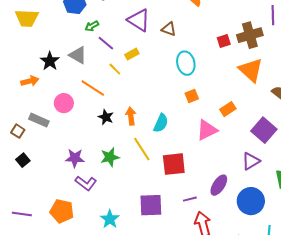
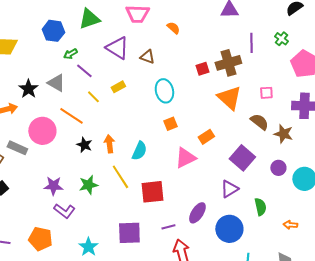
yellow rectangle: (132, 54) -> (118, 87), moved
pink circle: (64, 103) -> (42, 131), size x1.4

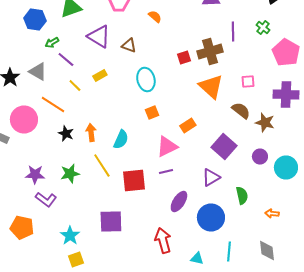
purple line: (168, 227) -> (166, 172), moved

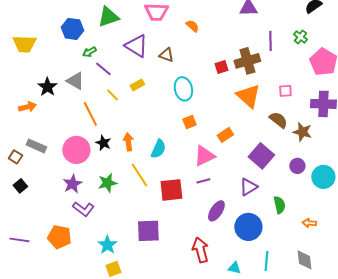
orange line: (53, 104) -> (90, 114), turned 30
pink circle: (24, 120) -> (76, 150), moved
purple star: (35, 174) -> (72, 184), turned -30

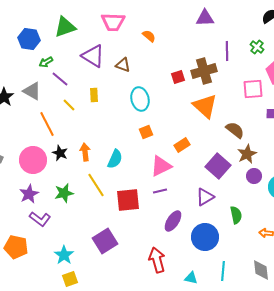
yellow rectangle: (137, 85) -> (94, 95), turned -64
pink square: (285, 91) -> (253, 89), moved, size x1.5
brown star: (302, 132) -> (247, 154), moved, turned 30
purple square: (148, 231) -> (105, 241), turned -30

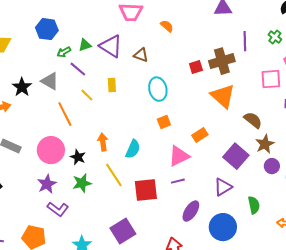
green triangle: (65, 27) -> (85, 45), moved, size x0.6
black star: (60, 153) -> (78, 157), moved

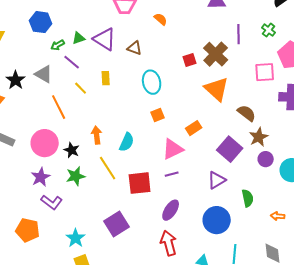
brown cross: (222, 61) -> (216, 54), turned -30
purple ellipse: (191, 211) -> (171, 210), moved

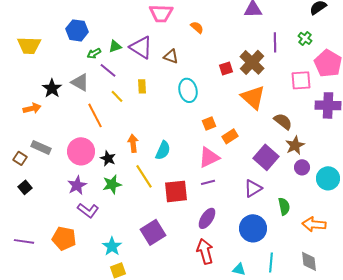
orange square: (158, 115) -> (209, 123), moved
orange arrow: (278, 216) -> (314, 224), size x1.6

